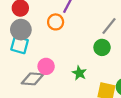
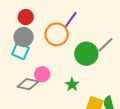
orange circle: (56, 22) -> (57, 34), size x1.5
green circle: (102, 47) -> (86, 54), moved, size x1.5

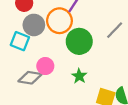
gray circle: (24, 37) -> (34, 25), moved
green circle: (86, 54) -> (79, 41), moved

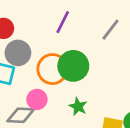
orange circle: (59, 21) -> (52, 69), moved
gray line: (115, 30) -> (111, 30), moved

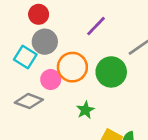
green circle: (73, 66) -> (111, 72), moved
pink circle: (37, 99) -> (51, 79), moved

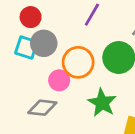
cyan square: (25, 57) -> (26, 48), moved
green star: (85, 110) -> (102, 103), size x1.5

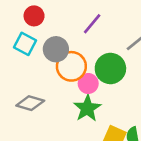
gray circle: (44, 43) -> (56, 49), moved
pink circle: (59, 80) -> (88, 84), moved

